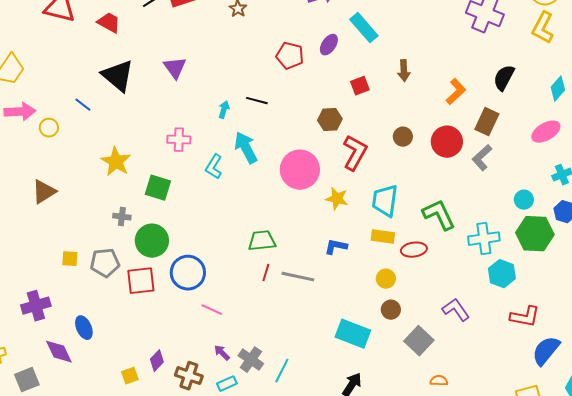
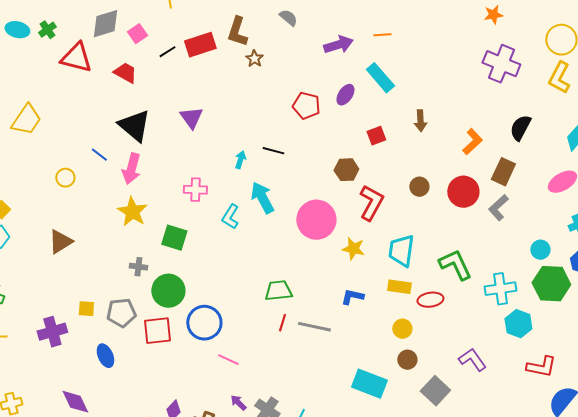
pink arrow: (20, 112) -> (131, 169), moved, turned 108
purple cross: (36, 306) -> (52, 332), moved
blue ellipse: (84, 328) -> (105, 356), moved

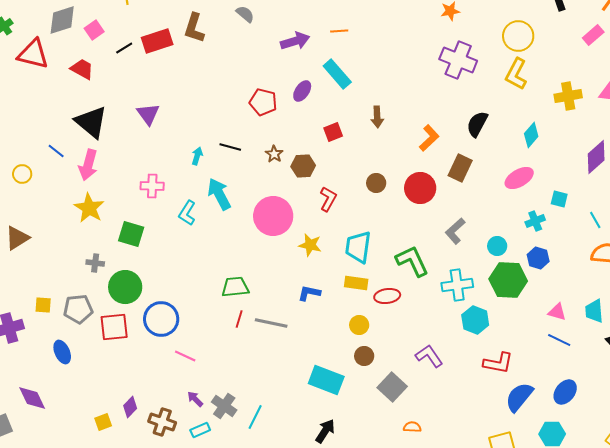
brown star: (254, 59) -> (274, 154), moved
red L-shape: (371, 203) -> (328, 199), size x0.7
gray L-shape: (498, 208) -> (455, 231), moved

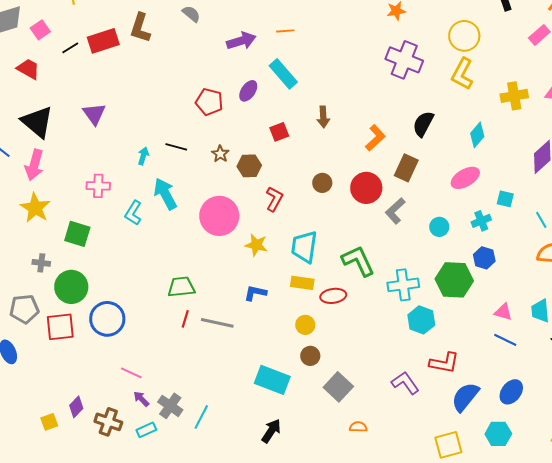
gray L-shape: (455, 231) -> (395, 211), moved
cyan circle: (497, 246) -> (439, 227), moved
pink line: (185, 356) -> (131, 373), moved
purple L-shape: (429, 356) -> (405, 383), moved

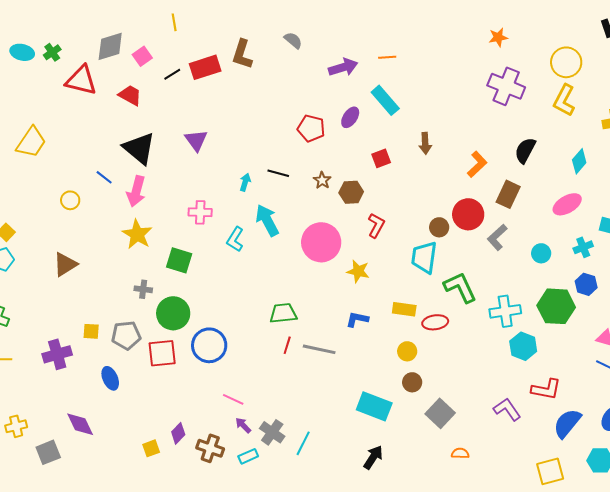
brown circle: (322, 183) -> (439, 227), moved
cyan trapezoid: (304, 247) -> (424, 257), moved

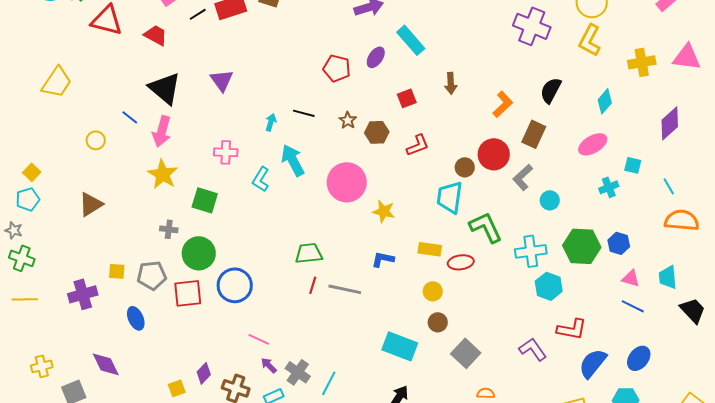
red L-shape: (376, 225) -> (418, 145), moved, turned 40
cyan circle: (541, 253) -> (550, 200), moved
blue hexagon: (586, 284) -> (619, 243), moved

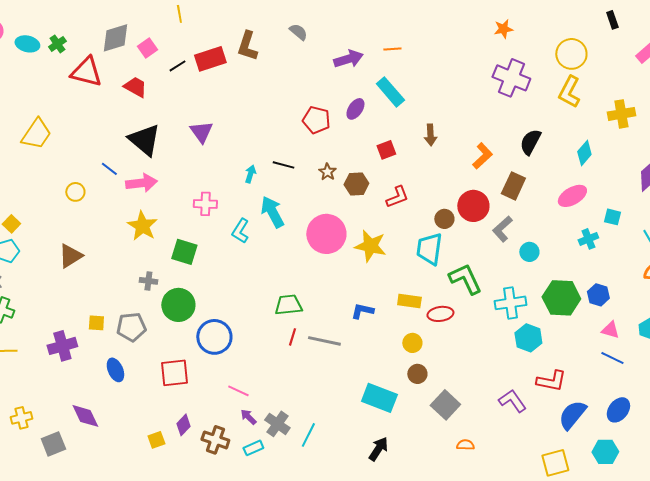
pink arrow: (162, 131) -> (141, 183), turned -112
yellow star: (384, 211) -> (370, 246), moved, size x1.4
red square: (188, 293) -> (174, 373), moved

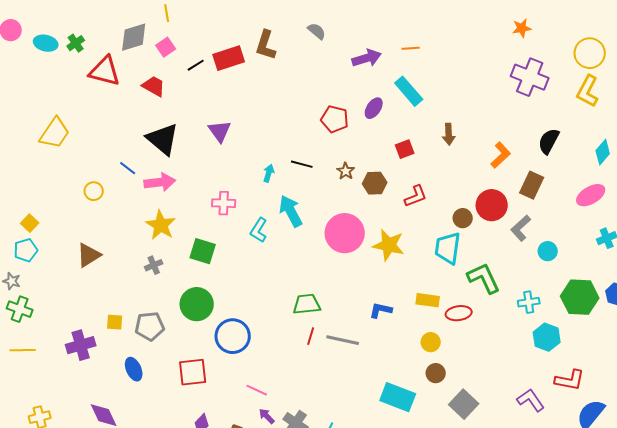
yellow line: (179, 14) -> (167, 13), moved
gray cross: (148, 281) -> (154, 265), moved, turned -30
cyan cross: (510, 303) -> (529, 302), size x0.7

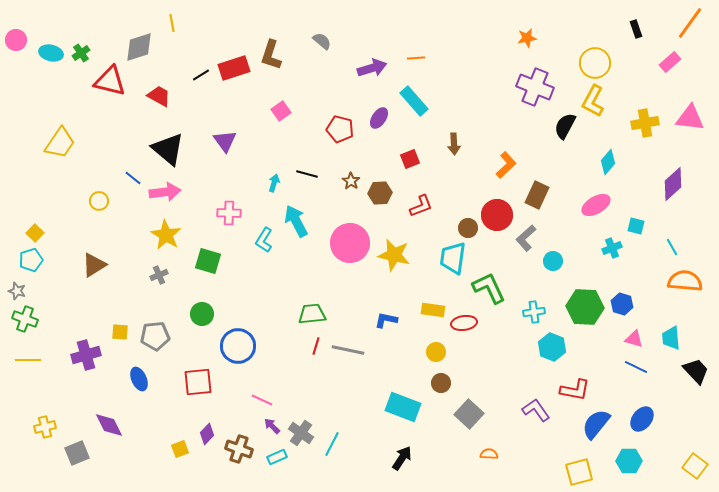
pink square: (166, 47) -> (281, 111), moved
black semicircle: (549, 141) -> (565, 126), moved
green circle: (197, 304) -> (202, 314), size x0.7

